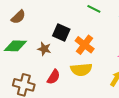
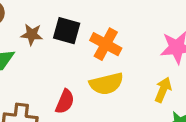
brown star: (44, 49) -> (32, 34), moved

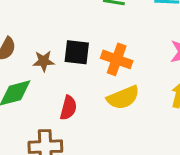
red semicircle: (65, 102) -> (68, 108), moved

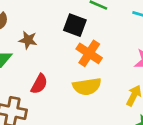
black square: (77, 52) -> (75, 25), moved

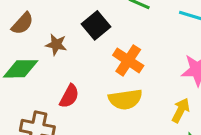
black square: (75, 25) -> (96, 25), moved, turned 30

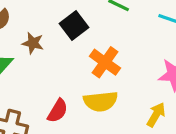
red semicircle: (69, 96) -> (58, 111), moved

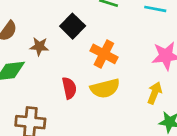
red semicircle: (58, 111) -> (69, 88), moved, turned -35

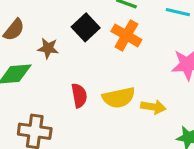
orange cross: (104, 54) -> (126, 35), moved
yellow arrow: (155, 93) -> (153, 107), moved, turned 75

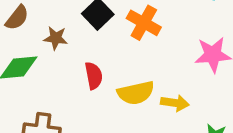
red semicircle: (79, 96) -> (94, 76), moved

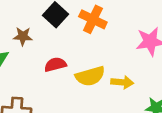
red semicircle: (94, 76) -> (55, 65), turned -90

